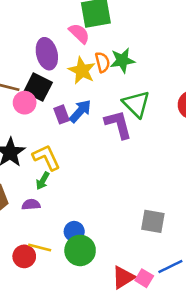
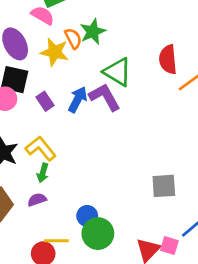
blue arrow: (80, 111) -> (78, 99), moved

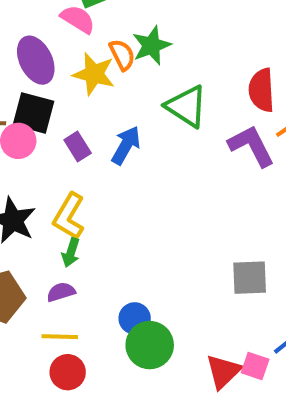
purple L-shape: (105, 97) -> (251, 146), moved
yellow L-shape: (41, 148) -> (69, 216), turned -112
yellow line: (56, 241) -> (60, 337), moved

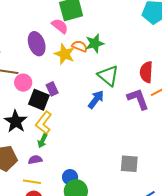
orange semicircle: (122, 55) -> (80, 46), turned -49
black square: (33, 113) -> (39, 100), moved
blue arrow: (126, 145) -> (96, 99), moved

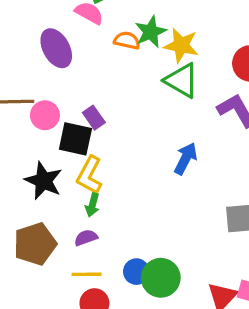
yellow star: (65, 54) -> (181, 45), moved
blue arrow: (96, 99) -> (186, 158), moved
blue circle: (70, 177) -> (136, 272), moved

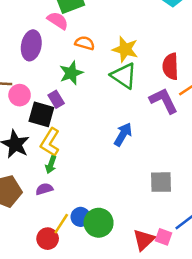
green star: (151, 32) -> (71, 73), moved
purple ellipse: (56, 48) -> (31, 45), turned 36
yellow line: (87, 274) -> (61, 224), moved, turned -60

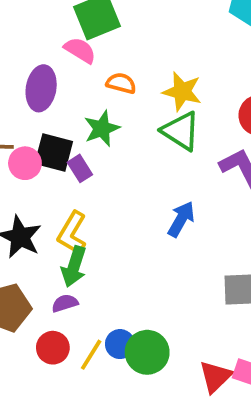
black square: (41, 114) -> (54, 153), moved
green arrow: (51, 165) -> (74, 267), size x1.5
red circle: (48, 239) -> (53, 348), moved

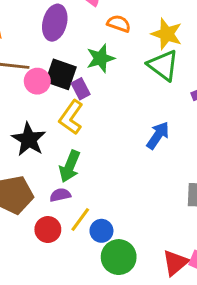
yellow L-shape: (72, 233) -> (71, 117), moved
green circle: (147, 352) -> (119, 257), moved
yellow line: (91, 355) -> (80, 220), moved

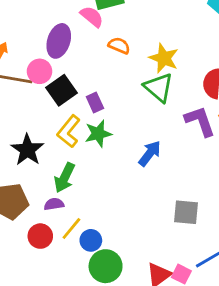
green star: (100, 58) -> (98, 134), moved
black square: (61, 74) -> (61, 90), turned 32
pink circle: (37, 81) -> (40, 71), moved
purple rectangle: (81, 89) -> (95, 103), moved

